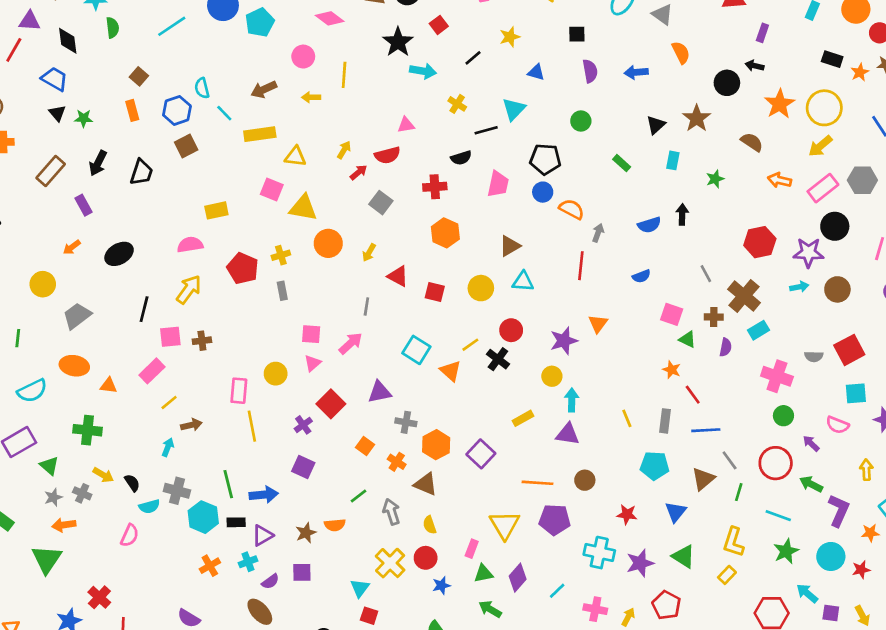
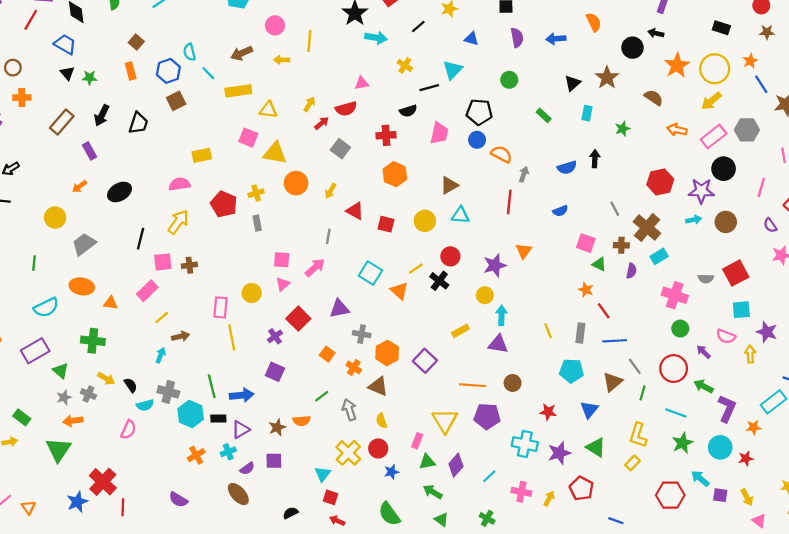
orange star: (860, 72) -> (750, 61), moved
yellow arrow: (866, 470) -> (750, 354), moved
red cross: (99, 597) -> (103, 482), size x1.4

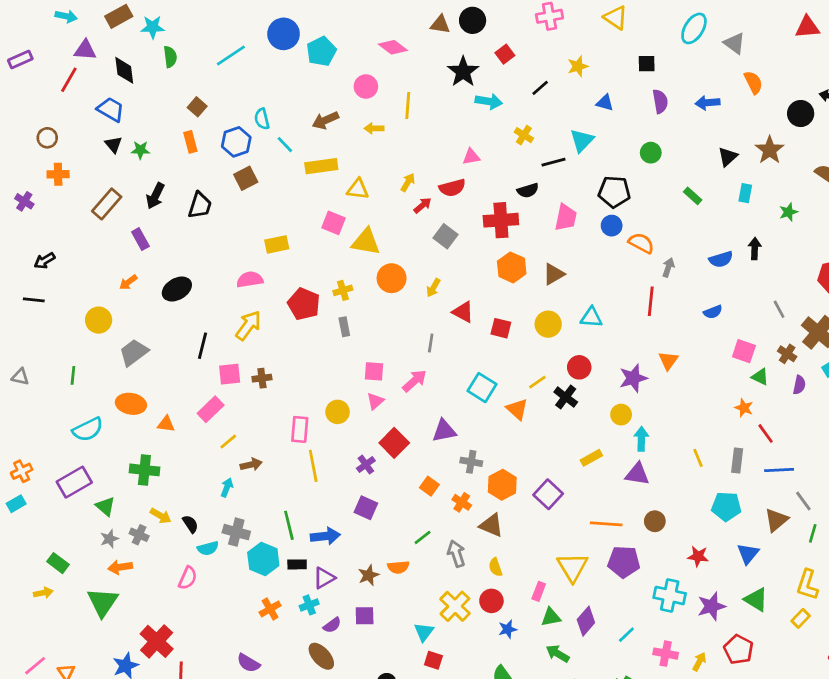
red cross: (386, 135) -> (501, 220), size x1.4
brown triangle: (449, 185) -> (554, 274), moved
brown cross: (621, 245) -> (787, 354), turned 32

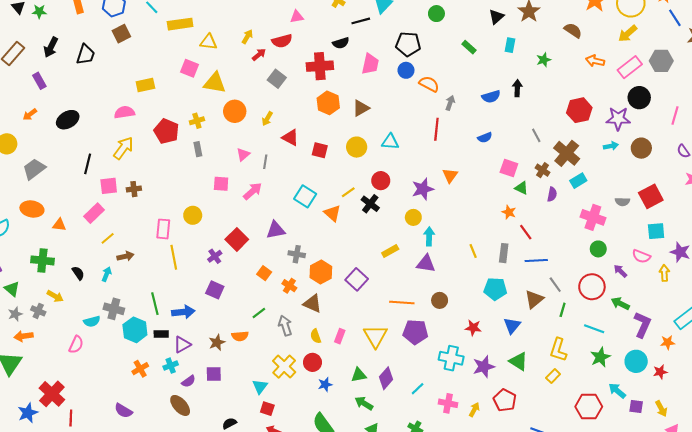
pink triangle: (375, 401) -> (243, 154), moved
black semicircle: (190, 524) -> (78, 273), moved
pink rectangle: (539, 591) -> (340, 336), moved

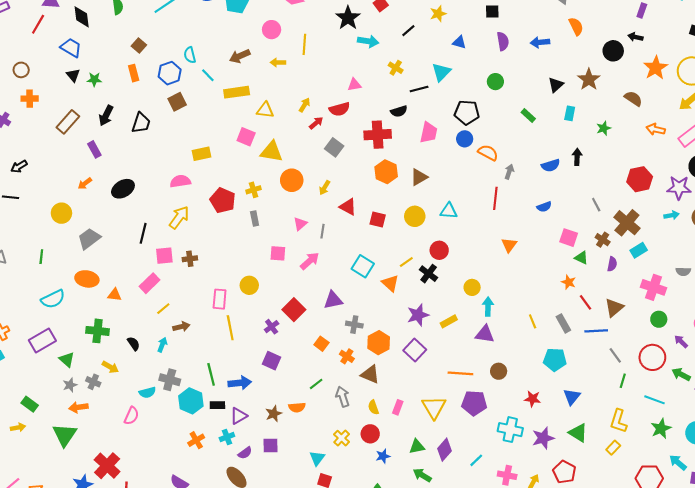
purple star: (423, 189) -> (418, 315), moved
gray rectangle: (504, 253) -> (563, 323), turned -36
brown triangle: (534, 299) -> (614, 308), moved
yellow cross: (284, 367) -> (342, 438), size x0.7

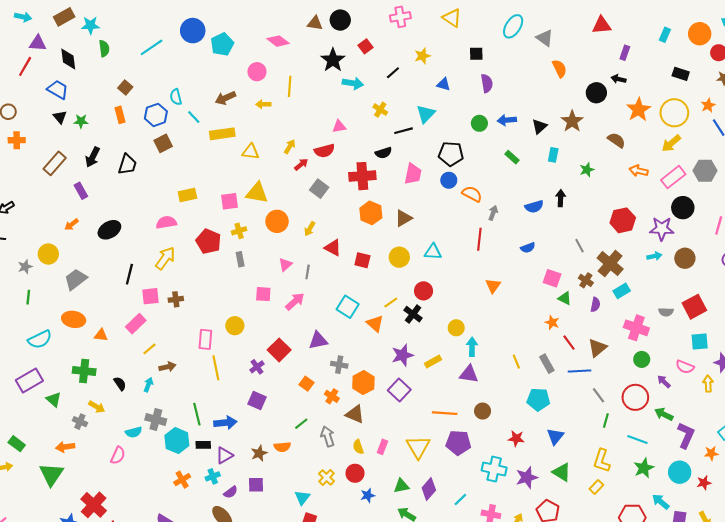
blue arrow: (540, 42) -> (507, 120), moved
pink square: (246, 137) -> (230, 201), moved, turned -30
gray star: (70, 385) -> (25, 267), moved

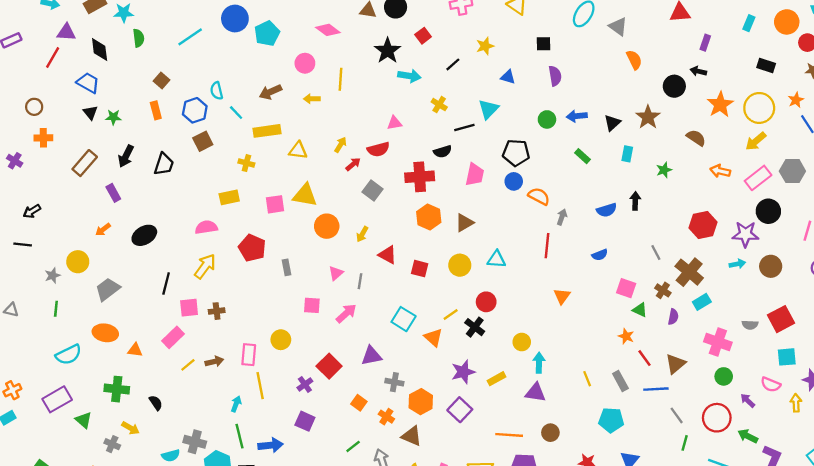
yellow cross: (239, 231) -> (246, 163), moved, turned 32
brown arrow: (167, 367) -> (214, 362), moved
cyan arrow: (148, 385) -> (236, 404), moved

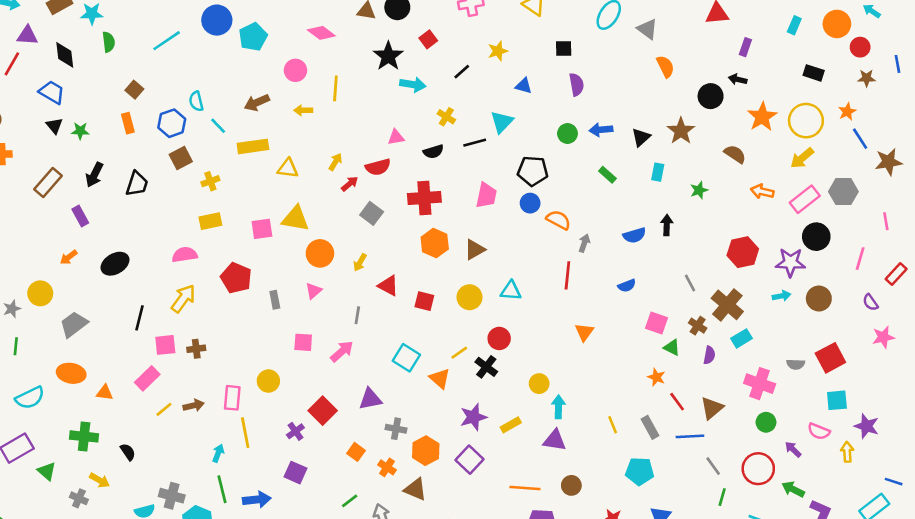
black semicircle: (443, 152) -> (433, 152), moved
yellow cross: (246, 163) -> (210, 181), moved, turned -35
pink triangle: (336, 273) -> (314, 291), moved

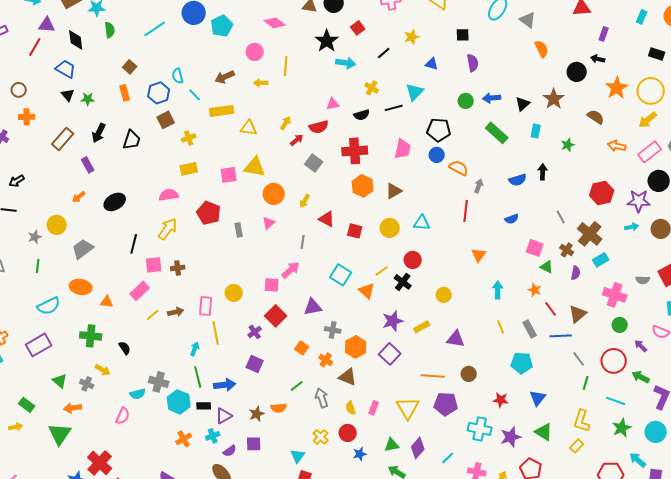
green rectangle: (607, 175) -> (497, 133), size x1.6
pink square: (303, 342) -> (272, 285), moved
cyan arrow: (558, 407) -> (498, 290), moved
green triangle: (47, 471) -> (60, 381), moved

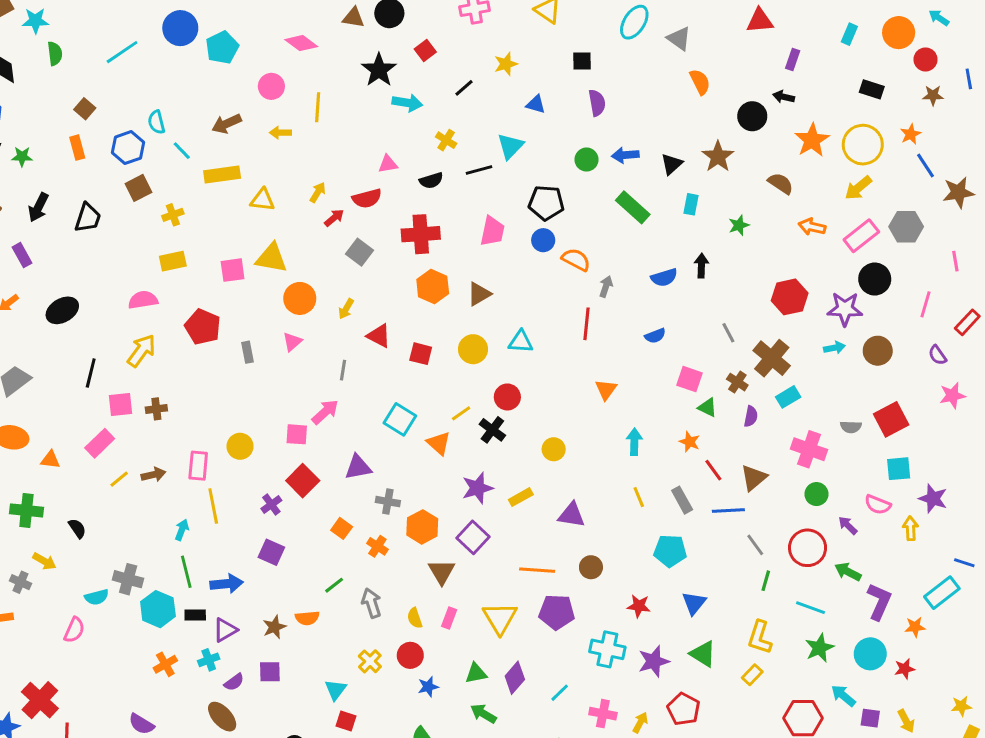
brown triangle: (348, 377) -> (442, 572), moved, turned 36

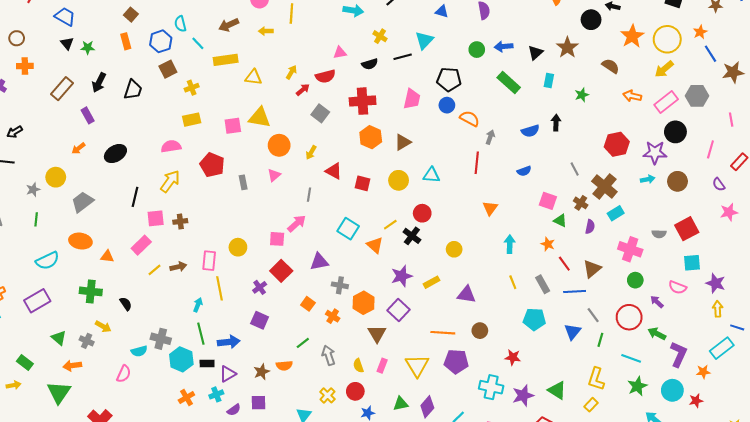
yellow arrow: (911, 528) -> (718, 309), moved
blue triangle: (694, 603) -> (573, 332), moved

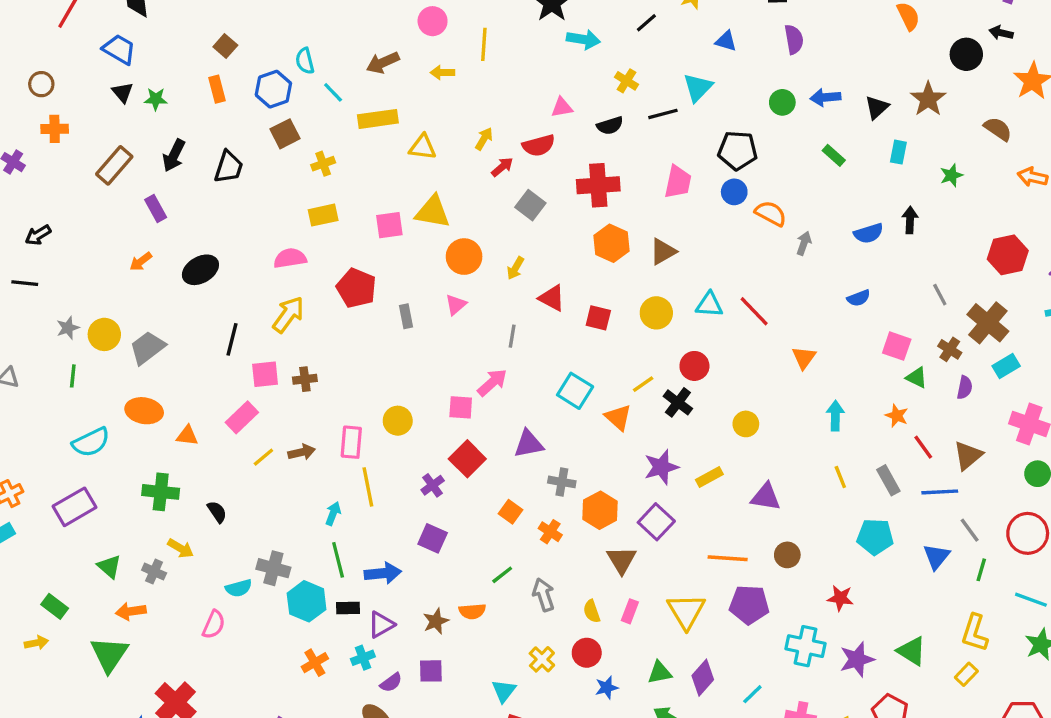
green rectangle: (509, 82) -> (834, 155), size x0.6
red line: (477, 163) -> (754, 311), moved, turned -50
yellow circle: (56, 177) -> (104, 334), moved

